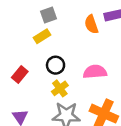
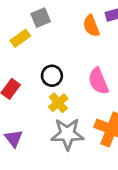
yellow rectangle: (42, 36) -> (20, 38), moved
pink semicircle: (95, 72) -> (98, 81), turned -105

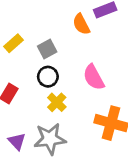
gray square: (41, 18) -> (47, 49), moved
gray star: (67, 134) -> (50, 139), moved

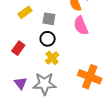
gray square: (47, 49) -> (49, 19), turned 32
pink semicircle: (94, 77) -> (81, 26), moved

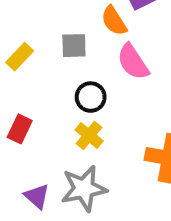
gray square: (49, 19) -> (74, 46), moved
black circle: (48, 39) -> (91, 97), moved

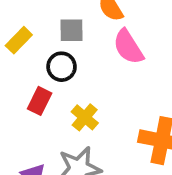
black circle: (91, 97) -> (62, 67), moved
red rectangle: (20, 129) -> (40, 101), moved

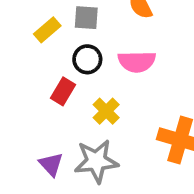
gray square: (72, 30) -> (86, 18), moved
pink semicircle: (128, 47) -> (137, 62), moved, turned -63

